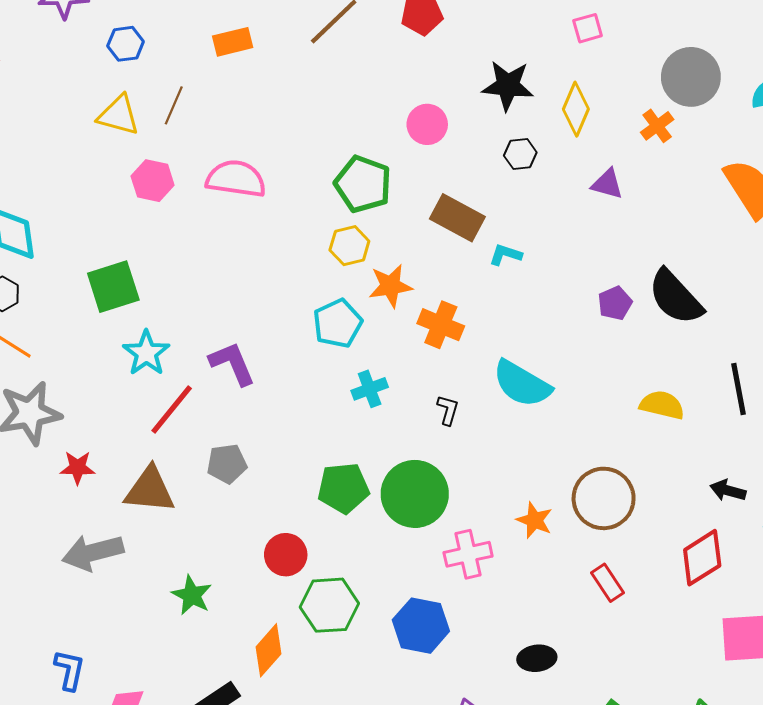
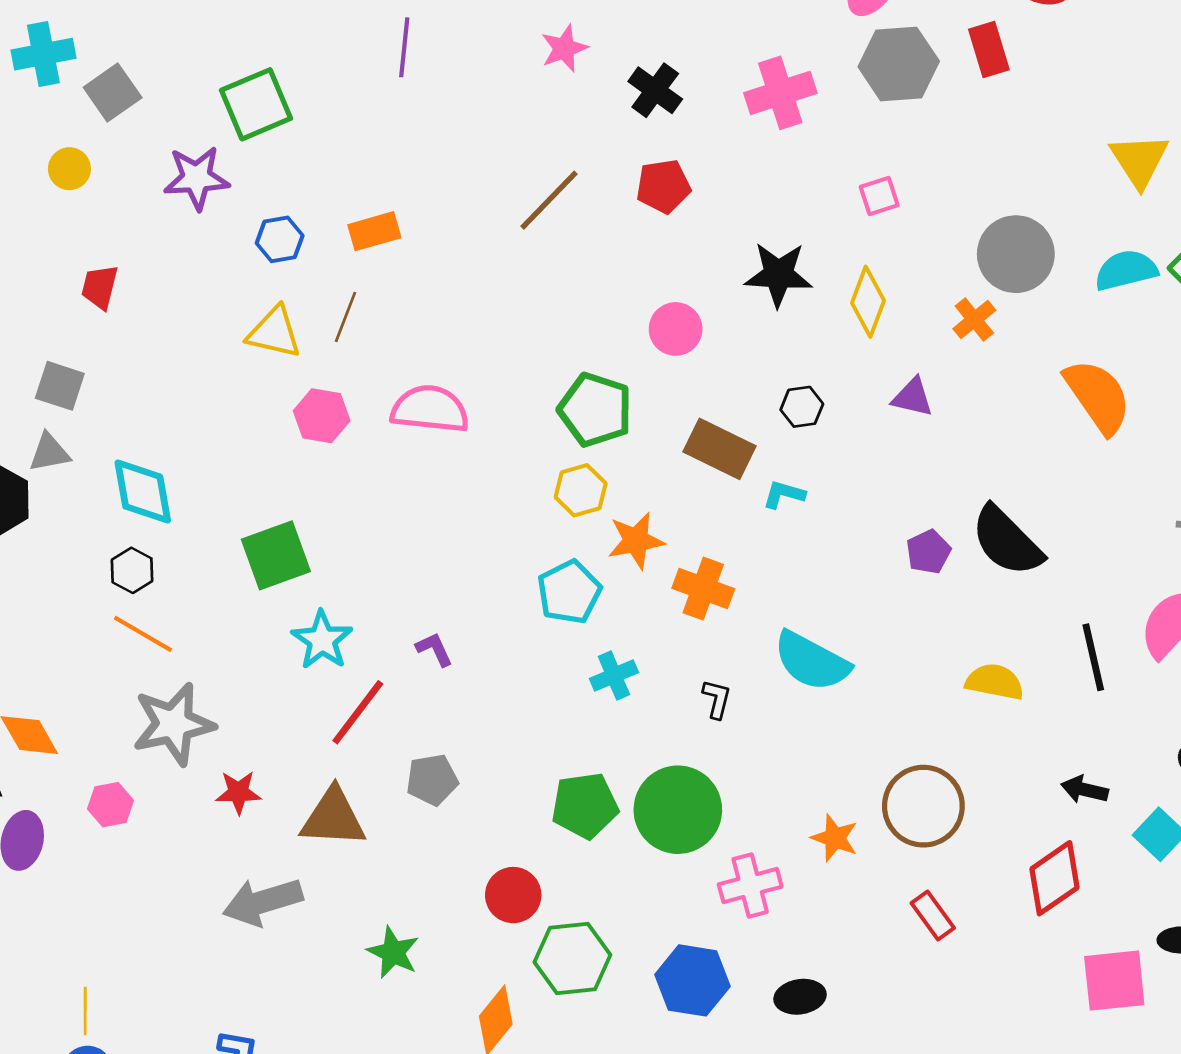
orange rectangle: (233, 42) -> (374, 231), moved
black hexagon: (520, 154) -> (802, 407), moved
purple L-shape: (232, 363) -> (434, 649), size x0.6
black ellipse: (537, 658) -> (800, 997), moved

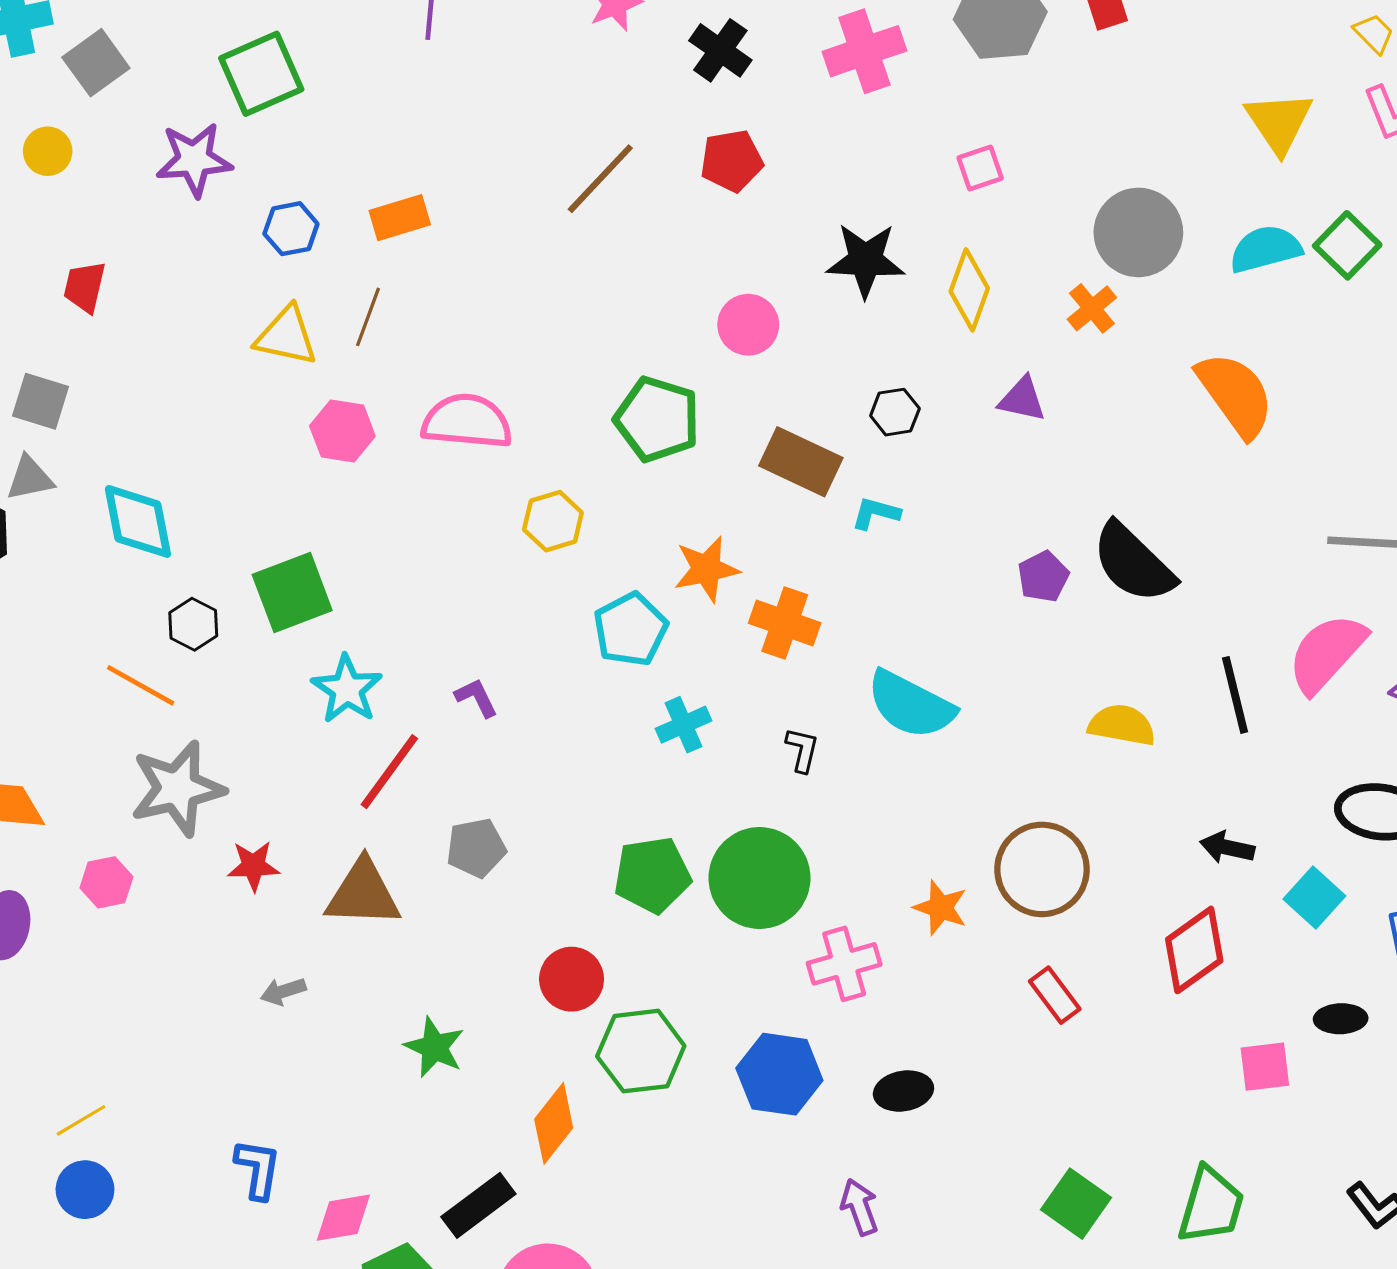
yellow hexagon: (581, 490) -> (553, 521), moved
black hexagon: (132, 570) -> (193, 624), moved
gray arrow: (263, 902) -> (283, 991), size x0.5
pink square: (1114, 981) -> (1265, 1067), size x0.7
yellow line: (85, 1011) -> (81, 1120), turned 60

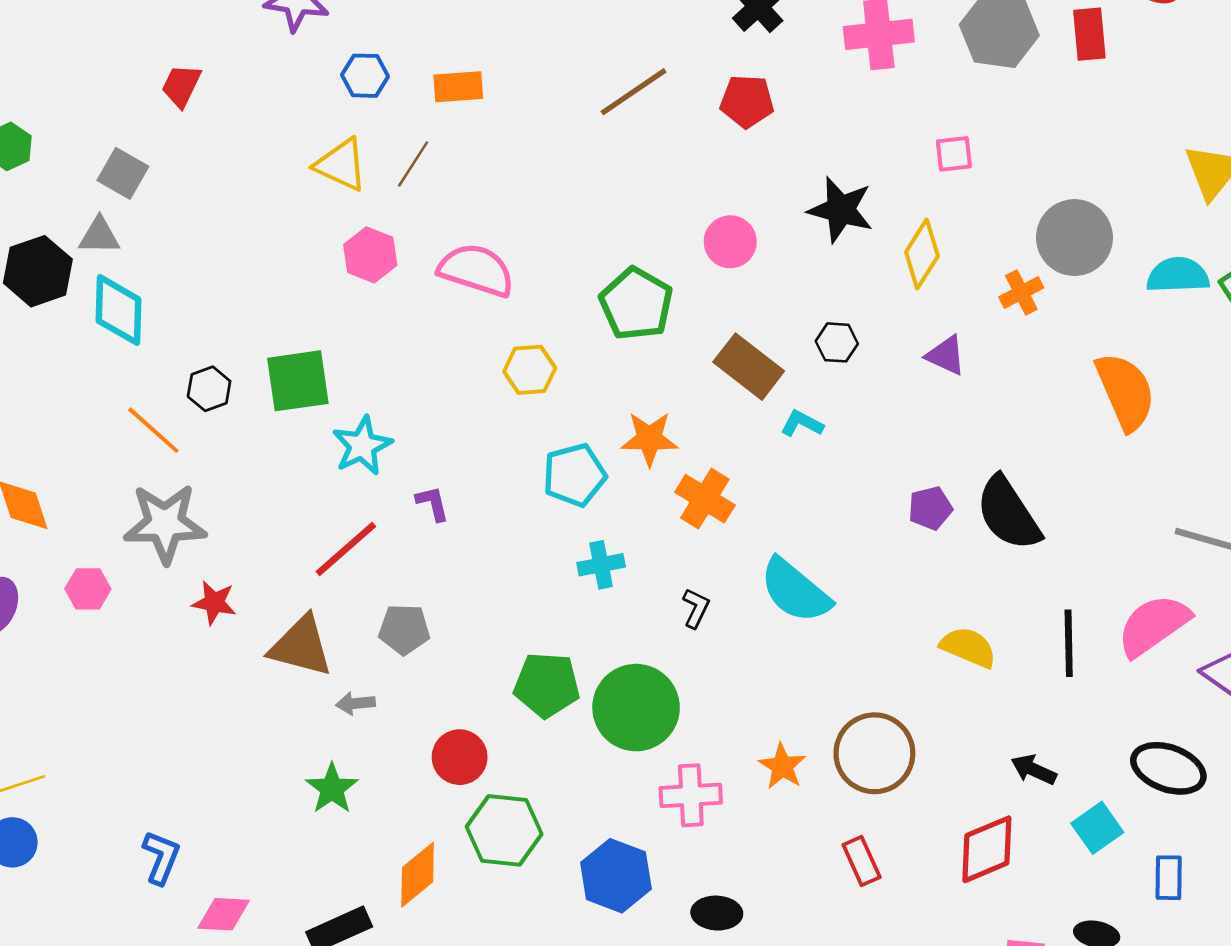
cyan diamond: (138, 521) -> (118, 310), moved
cyan star: (347, 689) -> (362, 446), moved
gray arrow: (283, 991) -> (355, 703), moved

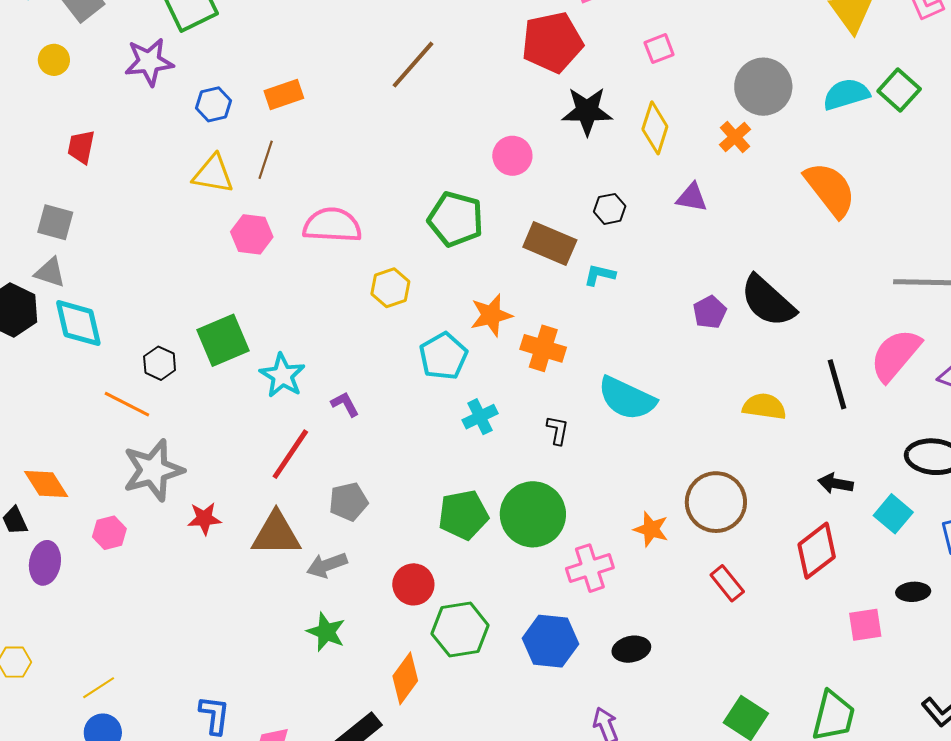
red pentagon: (747, 101) -> (552, 42), moved, size x1.5
gray triangle: (99, 236) -> (50, 272), turned 32
gray arrow: (355, 703) -> (327, 565), size x1.4

